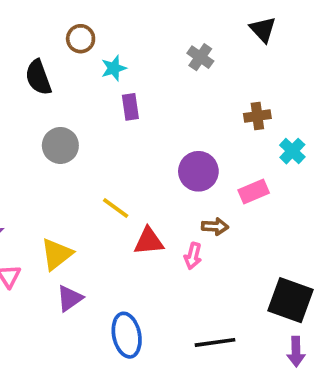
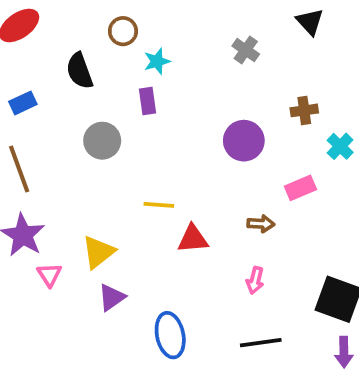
purple rectangle: (130, 107) -> (148, 101), moved
purple circle: (198, 171) -> (244, 141), moved
yellow line: (116, 208) -> (159, 205), turned -32
pink arrow: (193, 256) -> (255, 280), moved

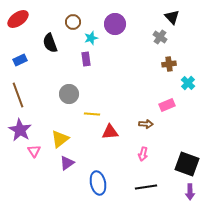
gray cross: (246, 50) -> (160, 37), moved
gray circle: (102, 141) -> (69, 94), moved
purple circle: (244, 141) -> (115, 24), moved

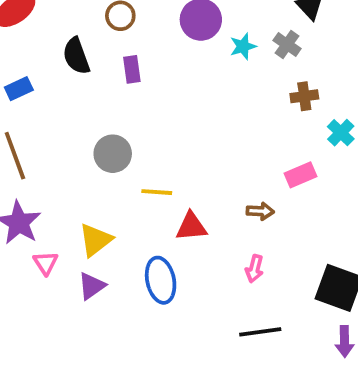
cyan star: (91, 38) -> (243, 46), moved
purple rectangle: (86, 59) -> (132, 69), moved
purple triangle: (67, 163) -> (92, 286), moved
blue ellipse: (98, 183) -> (161, 280), moved

